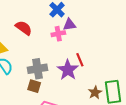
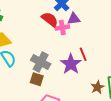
red semicircle: (24, 28) -> (50, 19), moved
gray cross: (38, 69) -> (41, 62), turned 36

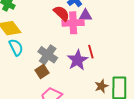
pink cross: (62, 28) -> (73, 23), size x1.5
brown square: (37, 79) -> (42, 72), turned 32

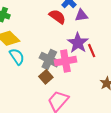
pink cross: (73, 23) -> (65, 61), moved
purple star: (77, 60) -> (78, 43), moved

